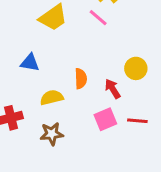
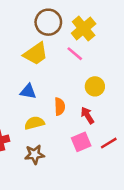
blue triangle: (30, 63) -> (28, 91), moved
yellow circle: (136, 68) -> (95, 86), moved
red line: (137, 121) -> (109, 143), turned -36

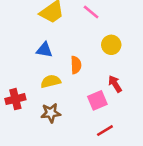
red arrow: (87, 115) -> (115, 84), moved
red line: (109, 143) -> (105, 131), moved

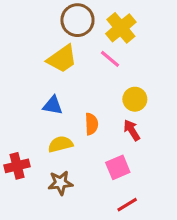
red arrow: (115, 84) -> (132, 130), moved

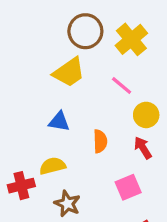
pink line: (110, 59) -> (122, 85), moved
yellow semicircle: (60, 144) -> (53, 166), moved
brown star: (60, 183) -> (67, 204), turned 30

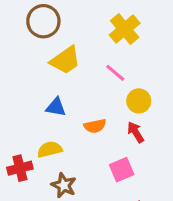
brown circle: (85, 31) -> (43, 21), moved
orange semicircle: (100, 141) -> (95, 126), turned 80

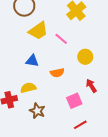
pink line: (115, 73) -> (61, 39), moved
red arrow: (136, 132) -> (91, 86), moved

